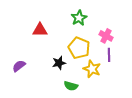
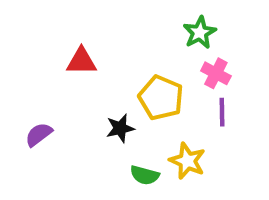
green star: (79, 18) -> (200, 33), moved
yellow star: (92, 69) -> (187, 161), moved

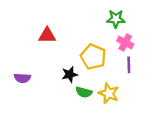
green star: (200, 33) -> (116, 19), turned 30
purple semicircle: (39, 134) -> (22, 78), turned -140
green semicircle: (145, 175) -> (84, 92), moved

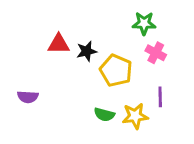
purple line: (129, 65) -> (160, 97), moved
black star: (70, 74) -> (87, 51), moved
yellow star: (109, 93) -> (135, 116), turned -30

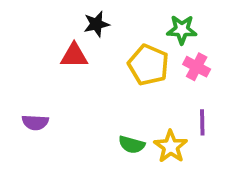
black star: (87, 51) -> (96, 24), moved
yellow pentagon: (116, 70) -> (148, 65), moved
yellow star: (135, 116) -> (171, 146), turned -30

